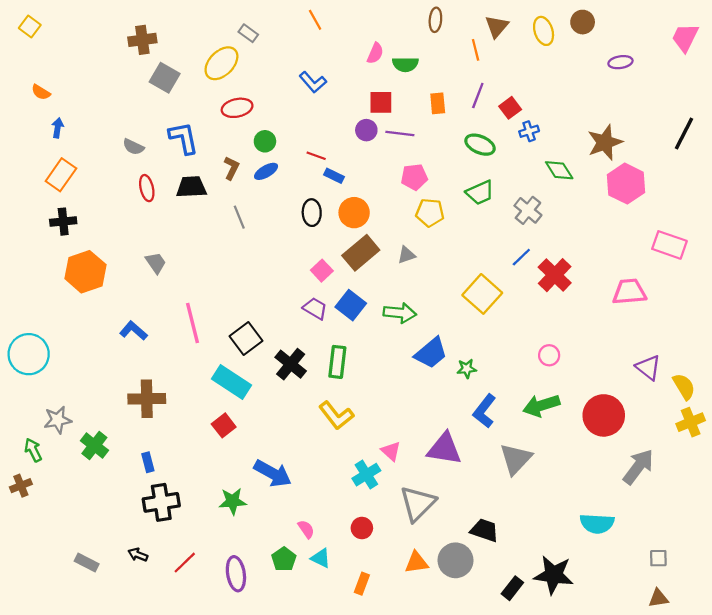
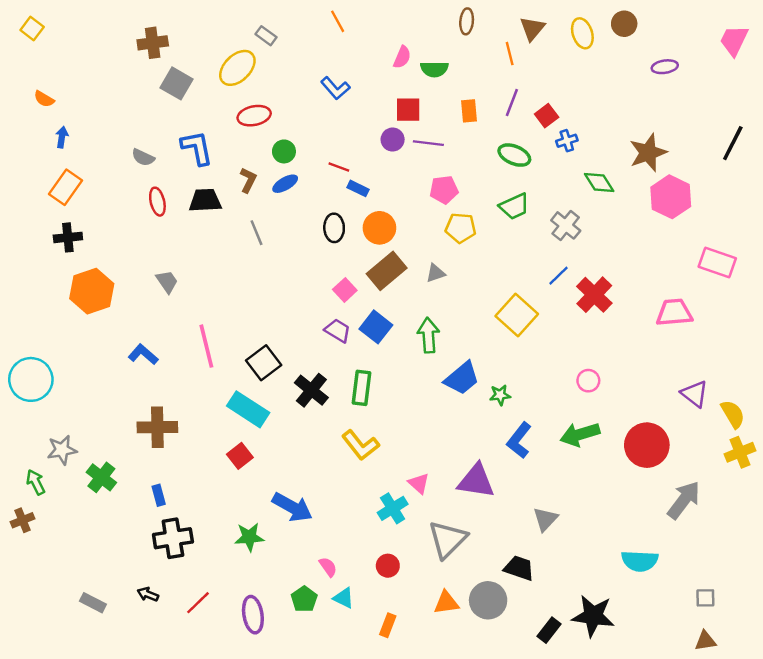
green arrow: (400, 313) -> (428, 335), turned -100
gray triangle: (516, 459) -> (545, 519), moved, size x0.7

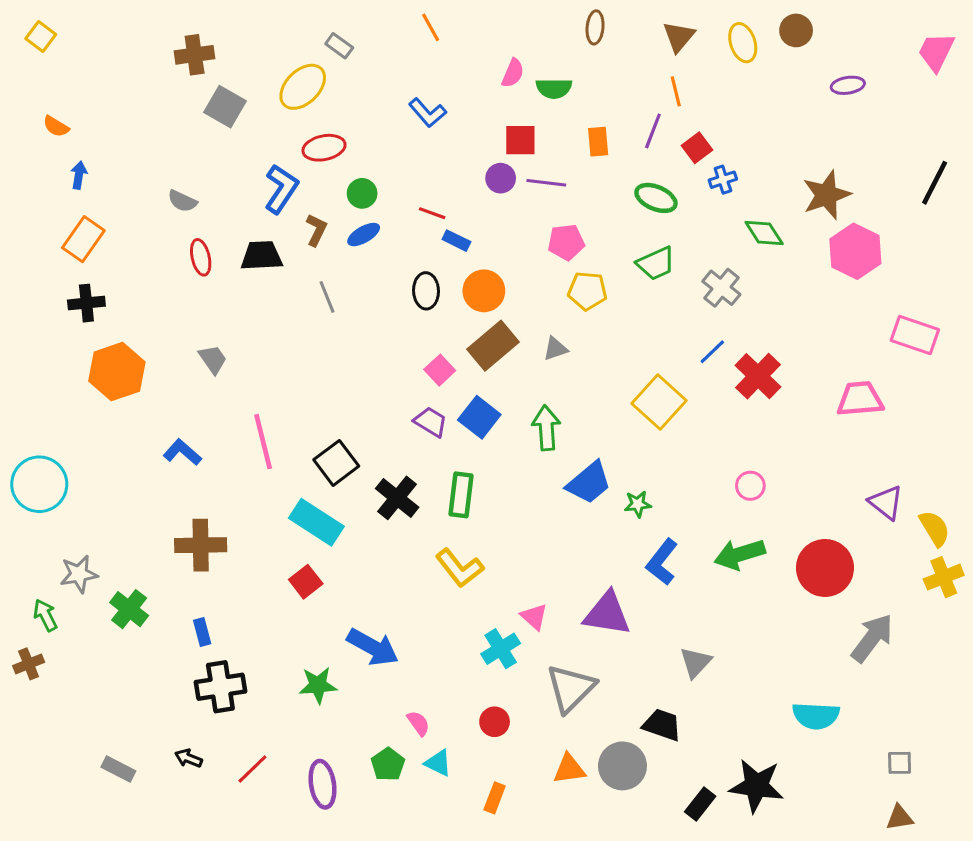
orange line: (510, 54) -> (676, 91), moved
blue L-shape: (197, 148) -> (281, 189), moved, turned 45

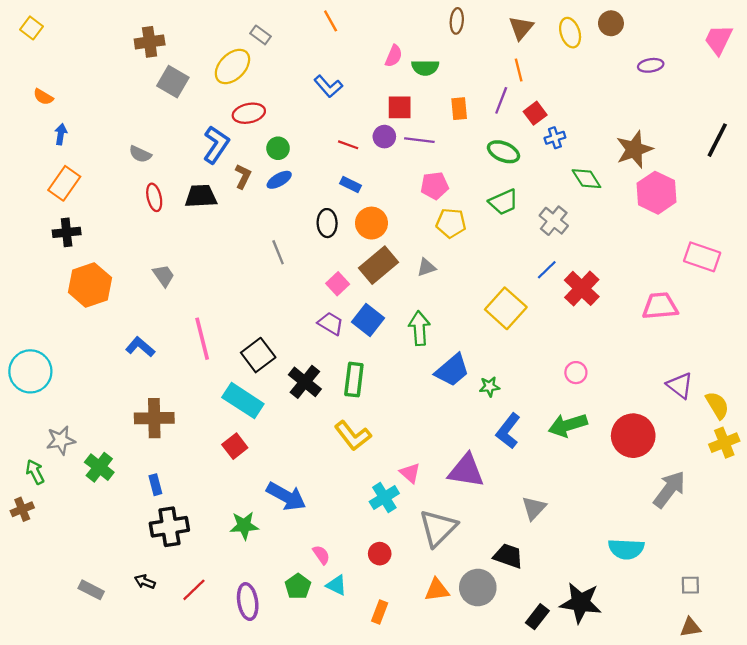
red line: (432, 213) -> (348, 145), moved
gray line: (327, 297) -> (278, 252), moved

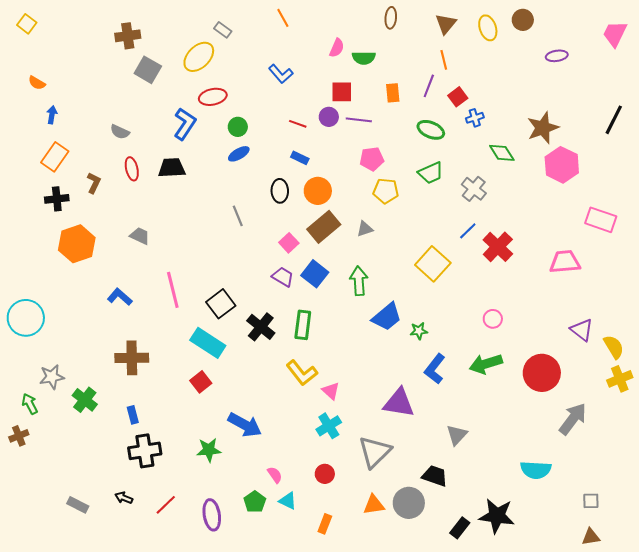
brown L-shape: (243, 176) -> (94, 183), moved
gray trapezoid: (164, 276) -> (140, 236), turned -30
pink triangle: (410, 473) -> (331, 391), moved

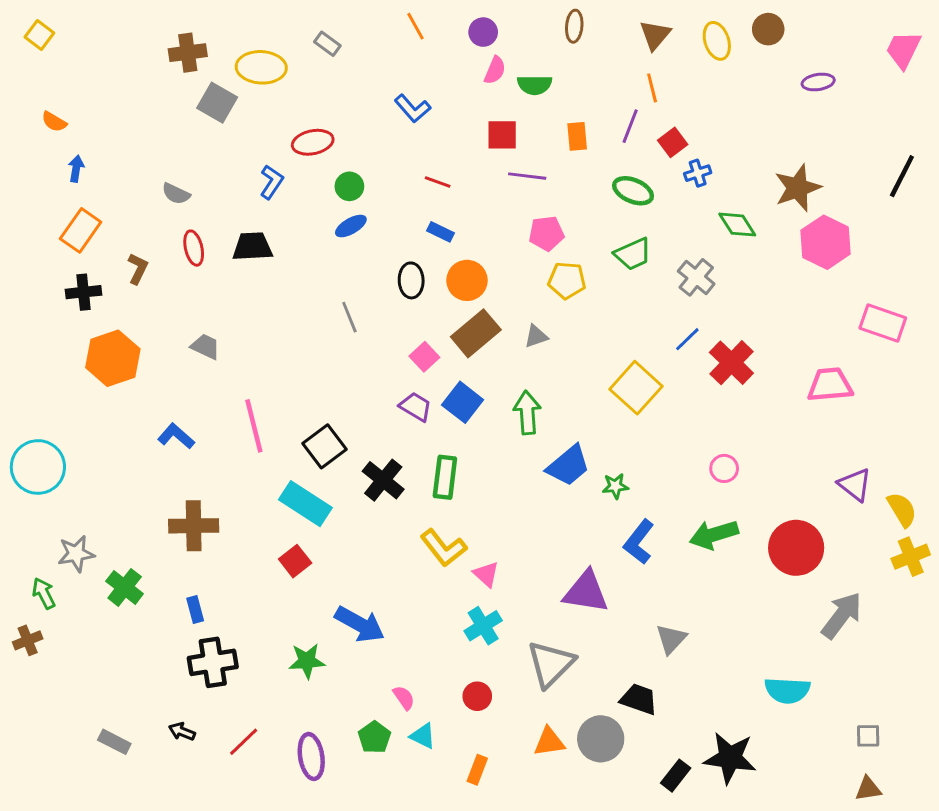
yellow ellipse: (199, 57) -> (261, 67), moved, turned 48
purple circle: (329, 117) -> (483, 32), moved
blue L-shape: (185, 124) -> (272, 182), size x0.7

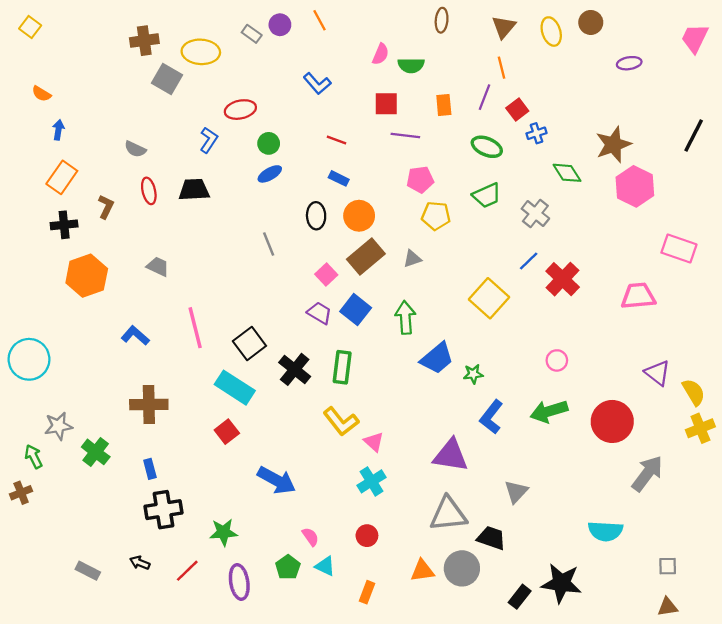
purple circle: (483, 32) -> (280, 25), moved
green star: (307, 661) -> (223, 532), moved
gray triangle: (551, 664) -> (448, 514), moved, turned 39

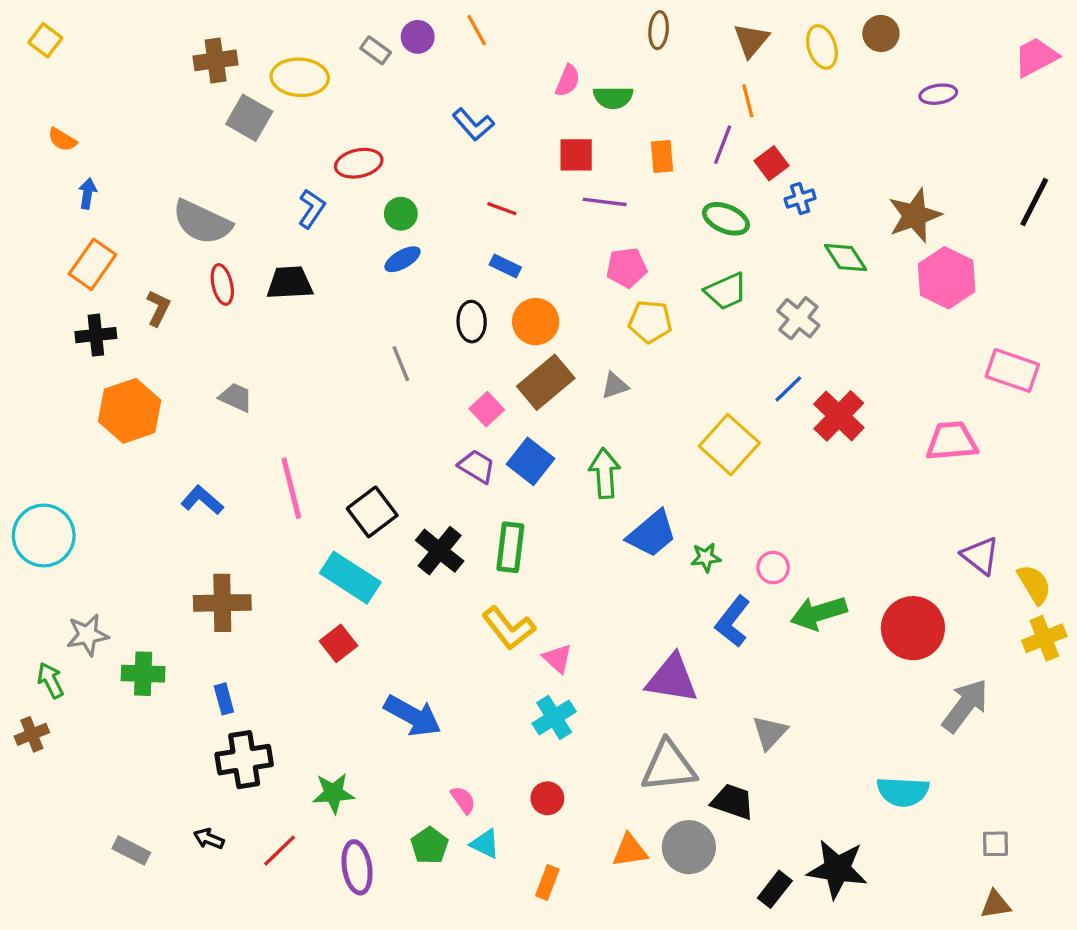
pink trapezoid: (695, 38) -> (1036, 57), turned 36
gray semicircle: (135, 149) -> (202, 222), size x1.8
pink circle: (557, 360) -> (773, 568), moved
green cross: (96, 452) -> (143, 674), turned -36

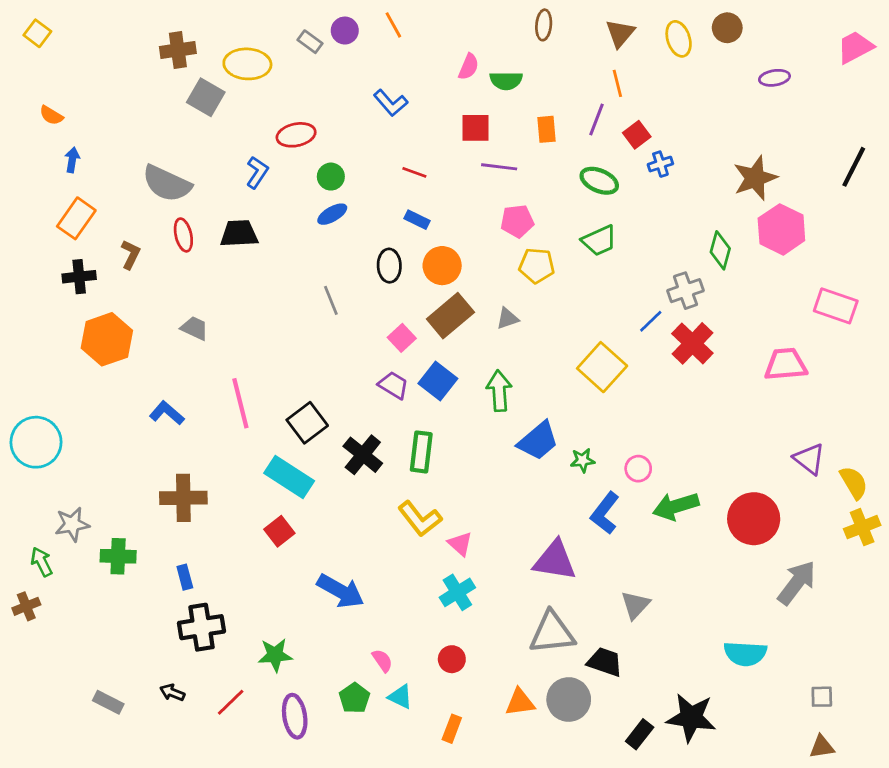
green diamond: (846, 258) -> (720, 250), moved, turned 48
gray cross: (798, 318) -> (685, 291), moved, turned 32

